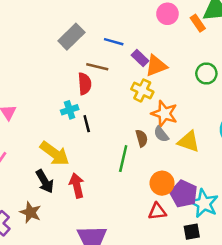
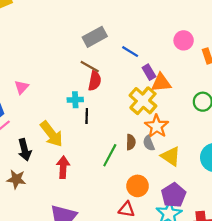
brown line: (97, 67) -> (90, 67), moved
yellow cross: (142, 90) -> (143, 101), size x1.4
black arrow: (45, 181) -> (25, 150), moved
purple pentagon: (184, 194) -> (174, 195), moved
brown star: (30, 212) -> (16, 179), turned -30

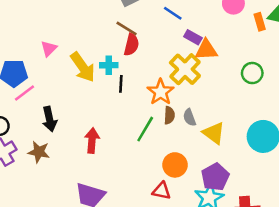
purple rectangle: (149, 72) -> (193, 37), turned -32
orange star: (157, 126) -> (161, 92), moved
yellow arrow: (52, 134) -> (83, 67), moved

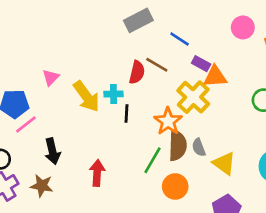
brown line: (127, 28) -> (157, 65), moved
brown semicircle: (169, 115) -> (178, 145), size x1.6
orange circle: (175, 165) -> (175, 186), moved

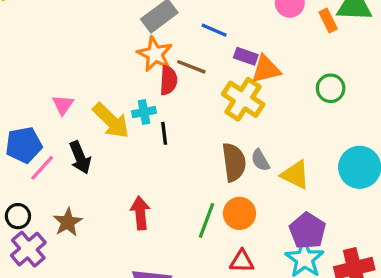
orange star: (168, 121) -> (155, 54), moved
black arrow: (52, 151) -> (80, 157), moved
green line: (153, 160) -> (207, 220), moved
brown star: (42, 186) -> (68, 222), moved, turned -30

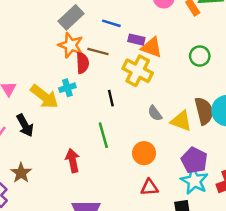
orange triangle: (266, 69) -> (152, 47), turned 40
black line: (164, 133) -> (111, 98), moved
brown semicircle: (234, 162) -> (204, 111), moved
green line: (207, 220) -> (103, 135), moved, turned -30

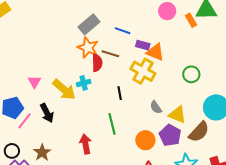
green circle: (200, 56) -> (191, 74), moved
brown semicircle: (204, 111) -> (199, 132), moved, turned 55
purple pentagon: (194, 160) -> (170, 135), moved

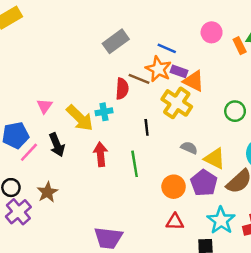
blue line: (123, 31) -> (167, 48), moved
orange star: (88, 48) -> (158, 69), moved
gray semicircle: (156, 107) -> (189, 148), turned 144
red arrow: (86, 144) -> (101, 154), moved

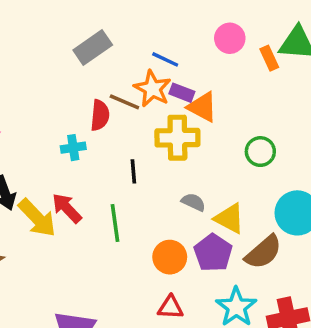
yellow cross: (177, 103) -> (177, 138), turned -36
yellow arrow: (80, 118) -> (37, 218), moved
red arrow: (101, 154) -> (67, 208), turned -40

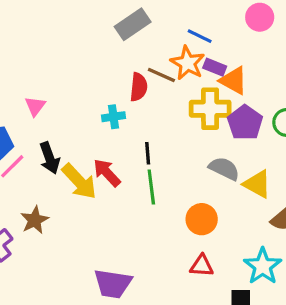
black line: (133, 171) -> (148, 153), moved
gray semicircle: (193, 202) -> (224, 169), size x1.4
purple pentagon: (213, 253) -> (245, 123), moved

